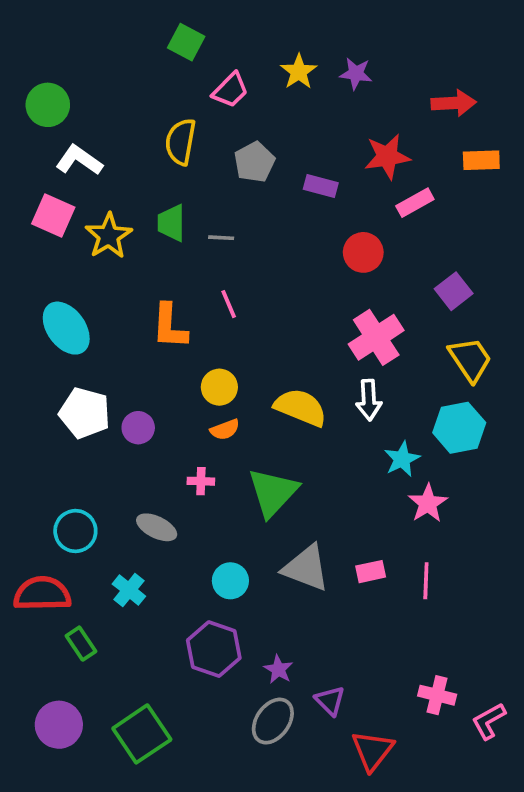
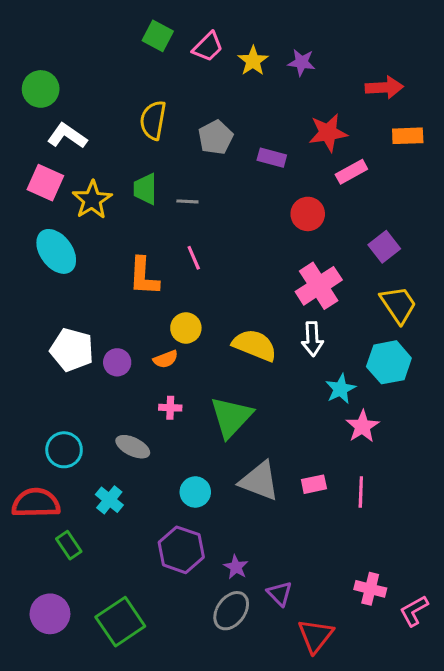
pink trapezoid: (230, 90) -> (208, 47), moved
cyan ellipse: (66, 328) -> (56, 251), moved
orange semicircle: (225, 430) -> (166, 359), moved

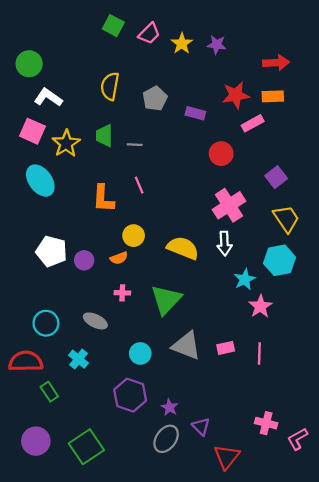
orange rectangle: (408, 136) -> (273, 96), moved

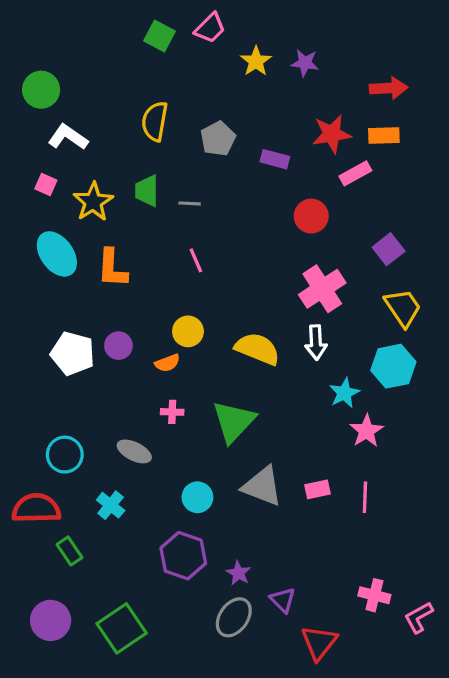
pink trapezoid: (149, 33) -> (210, 28), moved
pink square: (32, 131) -> (46, 184), size x0.6
orange L-shape: (103, 199) -> (112, 268), moved
purple circle: (84, 260) -> (118, 346), moved

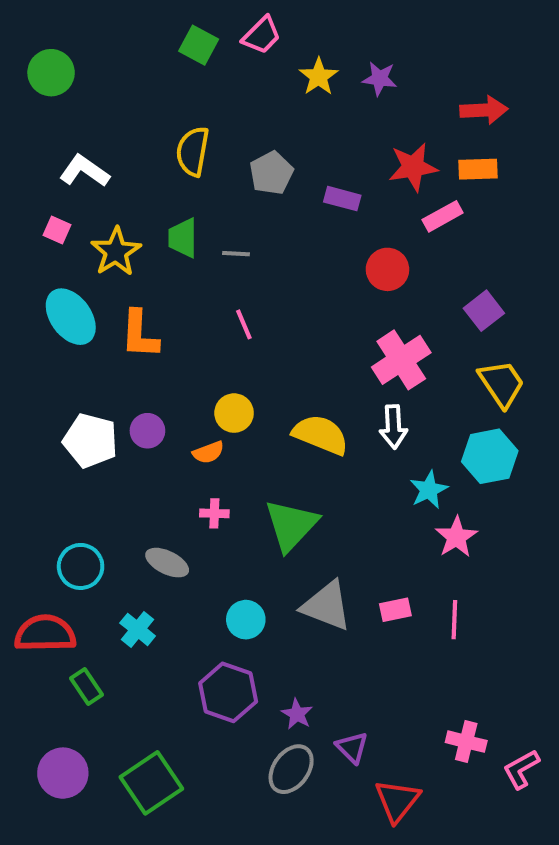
green circle: (41, 90) -> (51, 73), moved

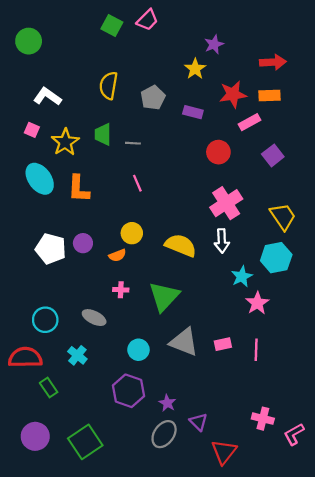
yellow star: (319, 77) -> (195, 69), moved
purple star: (380, 79) -> (214, 44), turned -30
purple square: (484, 311) -> (273, 155), moved

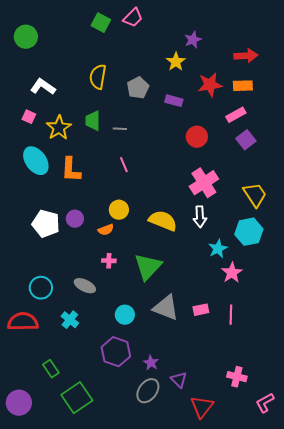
pink rectangle: (250, 122) -> (236, 115), moved
green rectangle: (49, 387) -> (51, 369), moved
pink L-shape: (294, 434) -> (265, 403), moved
purple circle: (35, 436) -> (19, 403), moved

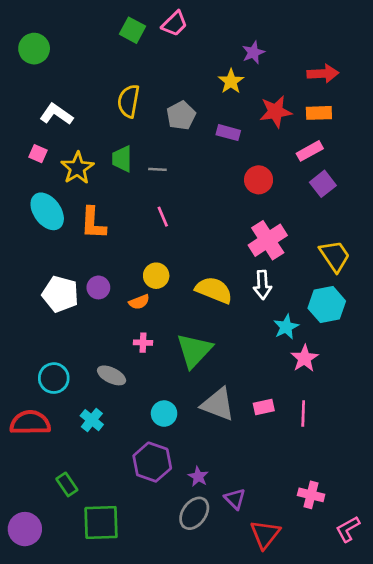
green square: (77, 398) -> (101, 522), turned 32

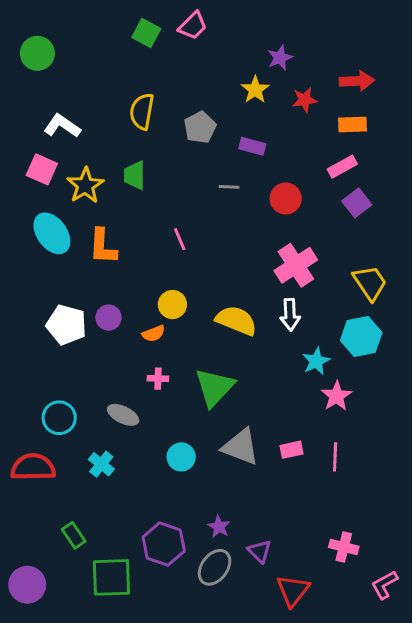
red star: (276, 112) -> (305, 100), moved, size x0.7
pink square: (38, 154) -> (42, 169), size x1.5
gray line: (157, 169) -> (229, 187), moved
purple hexagon: (152, 462) -> (164, 544), moved

